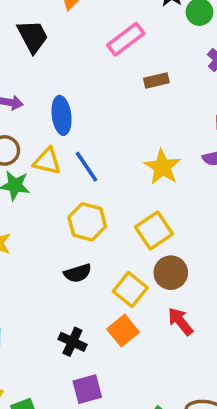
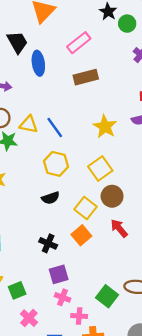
brown rectangle: (156, 81) -> (86, 77), moved, size x1.5
blue ellipse: (62, 115) -> (38, 63), moved

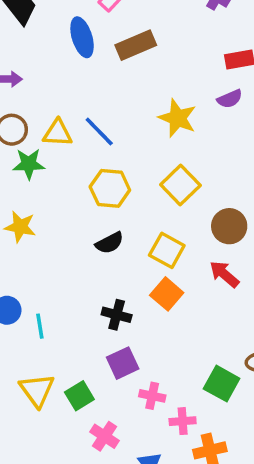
blue ellipse: (38, 63) -> (82, 37), moved
brown circle: (112, 196) -> (229, 226), moved
purple square: (59, 274) -> (123, 363), moved

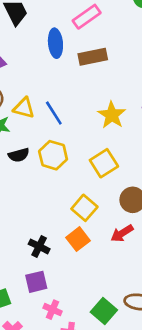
black semicircle: (109, 243) -> (19, 155), moved
red arrow: (224, 274) -> (122, 233), turned -85

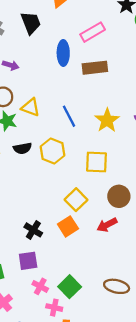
blue line: (54, 113) -> (69, 116), moved
yellow square: (104, 163) -> (96, 162), turned 30
green square: (104, 311) -> (70, 287), moved

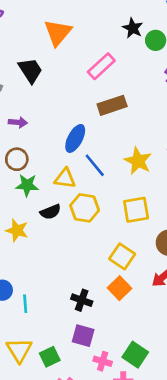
blue ellipse: (63, 53) -> (75, 138), moved, turned 40
yellow triangle: (31, 107) -> (65, 178), moved
purple square: (28, 261) -> (83, 336), turned 36

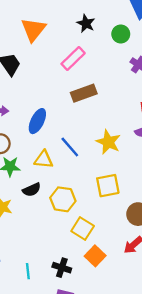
black star: (133, 28) -> (86, 24), moved
blue ellipse: (75, 138) -> (37, 121), moved
yellow hexagon: (85, 208) -> (63, 199), moved
yellow square: (122, 256) -> (83, 229), moved
cyan line: (25, 304) -> (28, 271), moved

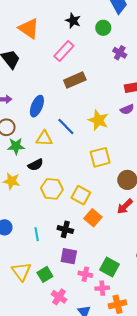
orange triangle: (33, 30) -> (29, 28), turned -30
yellow hexagon: (63, 199) -> (52, 189), moved

